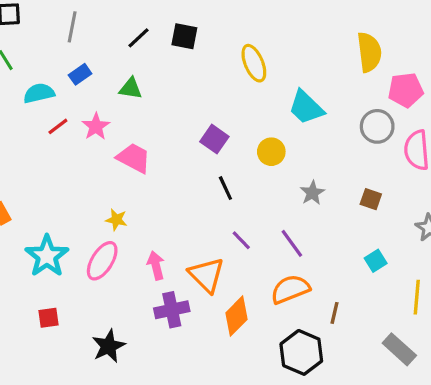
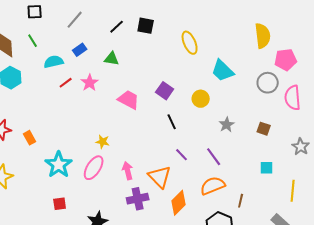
gray line: (72, 27) -> (75, 20), turned 30
pink trapezoid: (134, 158) -> (129, 100), moved
cyan square: (376, 261) -> (267, 168), turned 32

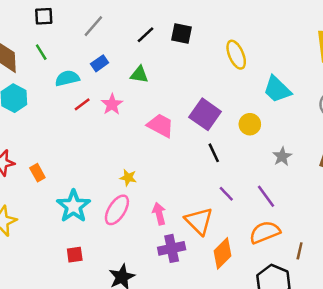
purple square: (165, 91) -> (205, 114), size x1.4

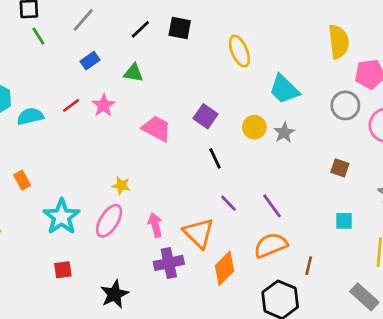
green line: (41, 52) -> (38, 36), moved
cyan semicircle: (67, 78) -> (30, 116), moved
purple square: (205, 114) -> (205, 116), size x0.7
gray star: (282, 156) -> (284, 133), moved

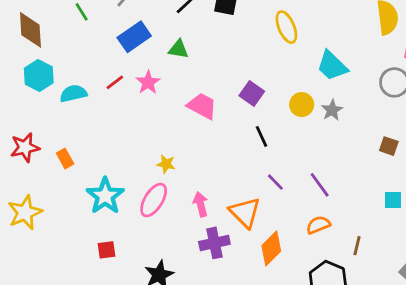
blue rectangle: (90, 61) -> (134, 37), size x1.6
orange semicircle: (271, 245) -> (318, 225), size x0.7

